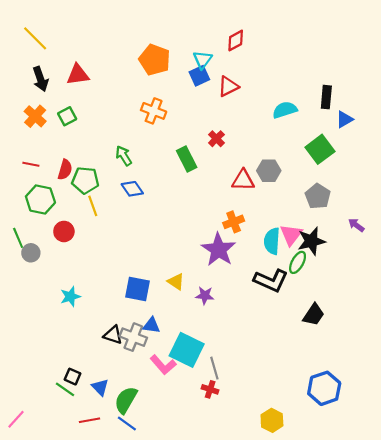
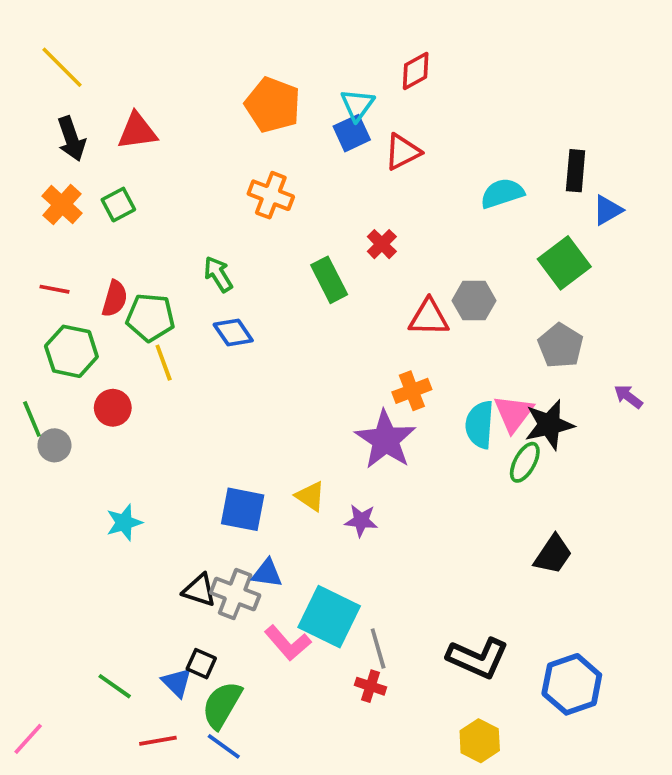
black L-shape: (271, 281) -> (478, 658), moved
black square: (72, 377) -> (201, 664), moved

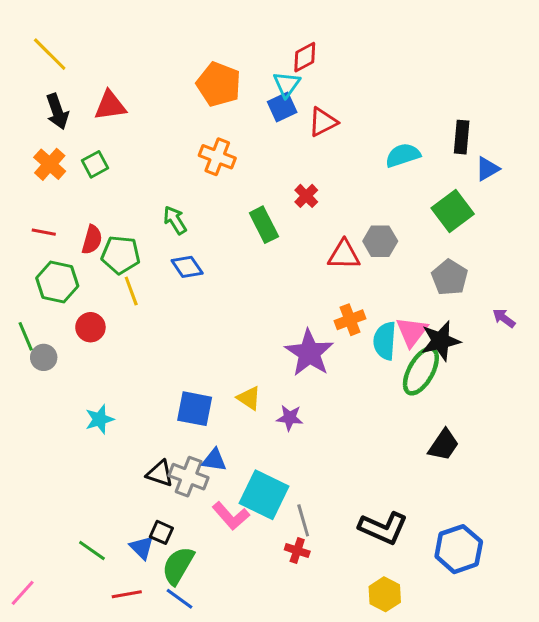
red diamond: (416, 71) -> (305, 57), moved
orange cross: (412, 391) -> (350, 320), moved
green ellipse: (525, 462) -> (421, 371), size x1.5

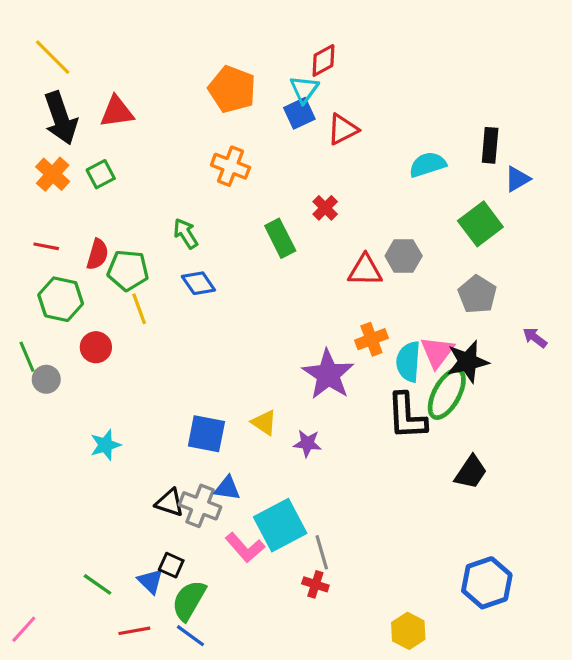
black arrow: (57, 111) -> (61, 118), size x1.4
cyan square: (264, 495) -> (280, 525), turned 36
black L-shape: (383, 528) -> (407, 416), moved, turned 63

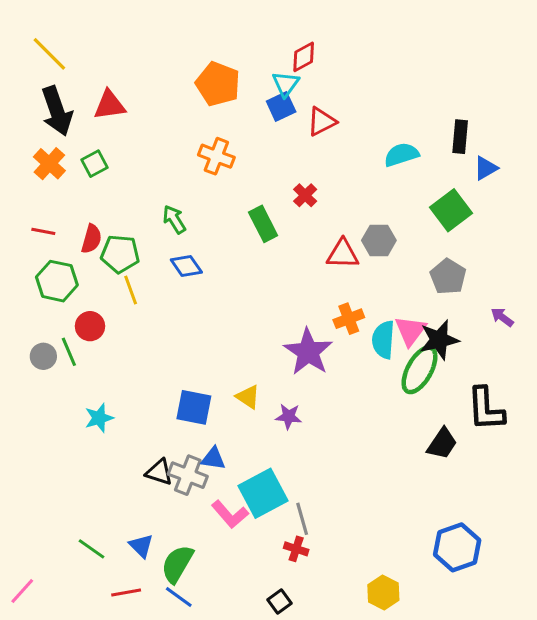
green line: (27, 357) -> (69, 352), moved
black L-shape: (407, 416) -> (486, 409), moved
black square: (171, 565) -> (280, 602), moved, turned 30

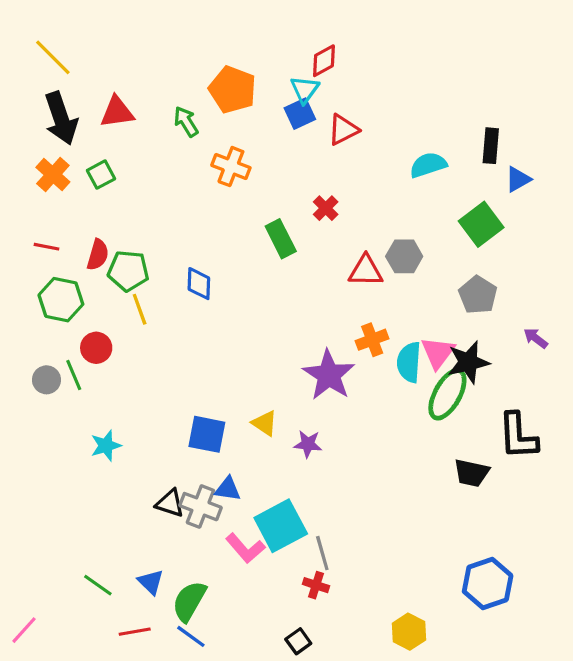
green arrow: (174, 219) -> (186, 122), moved
blue diamond: (186, 266) -> (199, 284), turned 36
black trapezoid: (442, 444) -> (471, 473), turned 68

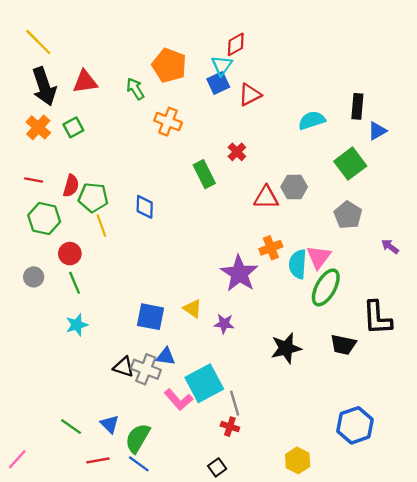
black star: (468, 362) -> (286, 348), moved
green line: (74, 375) -> (75, 283), moved

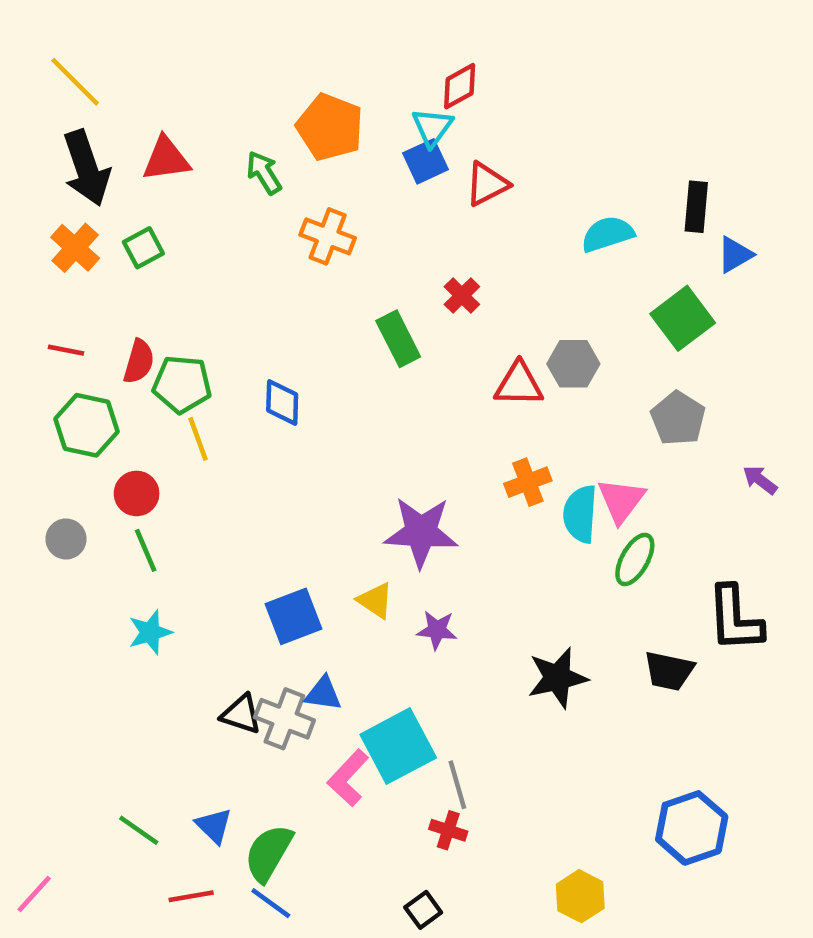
purple star: (239, 273) -> (421, 532), moved, turned -30
green ellipse: (326, 287) -> (635, 559), size x0.7
blue square: (150, 317) -> (294, 616), turned -32
pink L-shape: (179, 400) -> (348, 778), turned 84

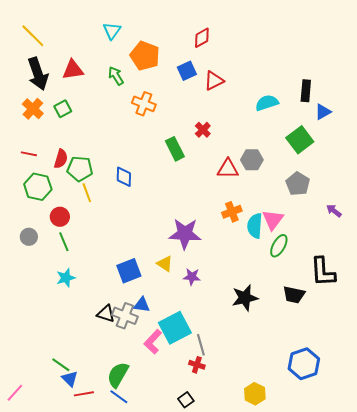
cyan triangle: (432, 127) -> (112, 31), moved
blue triangle: (214, 826) -> (70, 379), moved

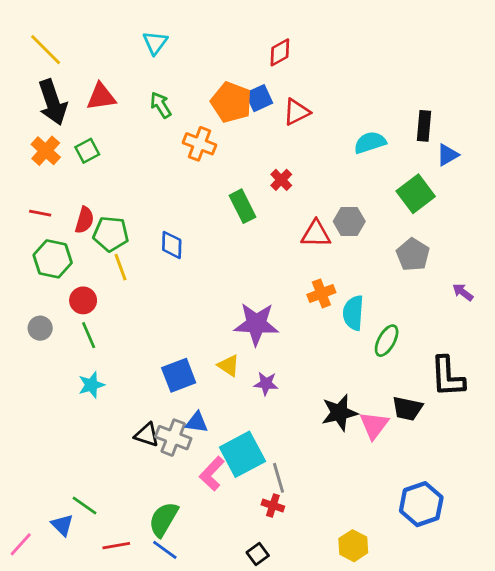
orange pentagon: (145, 56) -> (231, 102), moved
pink triangle: (273, 220) -> (374, 425), moved
blue triangle: (70, 379) -> (62, 525), moved

